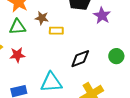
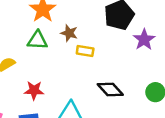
red star: (17, 55) -> (34, 90), moved
black diamond: (80, 59) -> (110, 90), turned 60

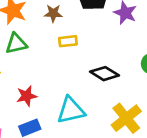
brown star: (69, 33) -> (53, 13), moved

